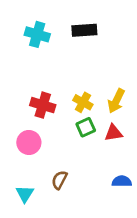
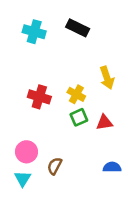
black rectangle: (84, 30) -> (78, 28), turned 30
yellow arrow: (116, 101) -> (107, 78), moved, turned -45
pink circle: (29, 142) -> (26, 152), moved

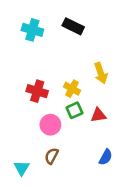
pink circle: (26, 152) -> (50, 125), moved
blue semicircle: (112, 167) -> (106, 157), turned 119

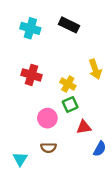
red cross: (37, 91) -> (31, 75), moved
red triangle: (98, 115) -> (84, 127), moved
brown semicircle: (52, 156) -> (49, 148), turned -119

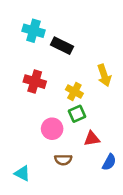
black rectangle: (69, 25) -> (62, 46), moved
brown semicircle: (49, 148) -> (63, 160), moved
cyan triangle: (20, 159) -> (22, 173), turned -35

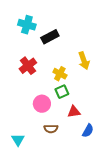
black rectangle: (62, 46) -> (50, 37), turned -54
red cross: (35, 82) -> (28, 66), turned 36
cyan triangle: (22, 173) -> (18, 140), turned 32

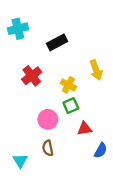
cyan cross: (27, 25) -> (18, 29), moved, turned -30
brown semicircle: (51, 129) -> (48, 148), moved, turned 80

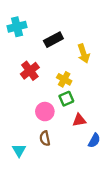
yellow arrow: (96, 70) -> (84, 54), moved

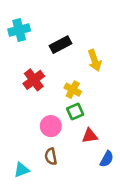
cyan triangle: (19, 150) -> (22, 170), turned 40

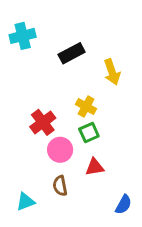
red cross: (34, 80) -> (43, 122), moved
red triangle: (90, 136) -> (95, 167), moved
blue semicircle: (107, 159) -> (123, 205), moved

